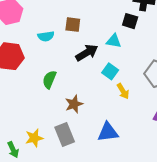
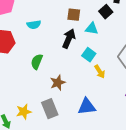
black square: (130, 21) -> (106, 12), turned 32
brown square: (73, 25) -> (74, 15), moved
black arrow: (87, 53) -> (69, 39), turned -36

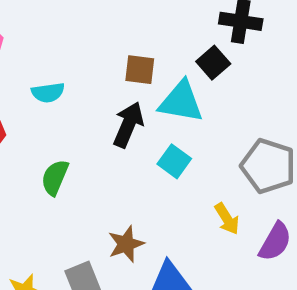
cyan triangle: (92, 29) -> (181, 102), size x1.5
yellow arrow: (100, 72) -> (227, 219), moved
brown star: (58, 83) -> (126, 244), moved

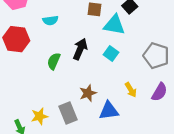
black arrow: (128, 125) -> (80, 49), moved
yellow arrow: (227, 219) -> (131, 90), moved

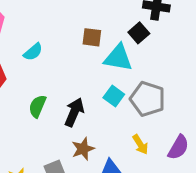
cyan semicircle: (50, 20) -> (33, 52), turned -32
black arrow: (80, 49) -> (74, 112), moved
gray pentagon: (156, 56) -> (148, 99), moved

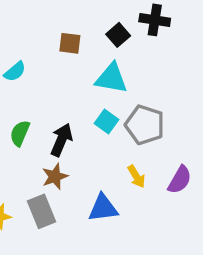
black square: (139, 33) -> (118, 35), moved
brown square: (92, 37) -> (70, 43), moved
brown star: (83, 149) -> (55, 176), moved

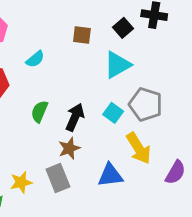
cyan triangle: (111, 78) -> (117, 65), turned -40
cyan square: (106, 122) -> (113, 113), moved
yellow arrow: (136, 176) -> (139, 148), size x1.6
purple semicircle: (180, 180) -> (175, 172), moved

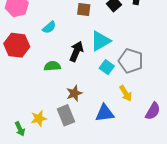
cyan triangle: (117, 65) -> (100, 41), moved
green semicircle: (39, 112) -> (52, 66), turned 63
black arrow: (75, 117) -> (76, 51), moved
yellow arrow: (139, 148) -> (126, 93), size x0.7

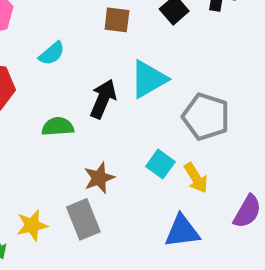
cyan square: (107, 67) -> (160, 164), moved
blue triangle: (105, 113) -> (182, 231), moved

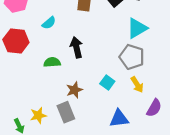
cyan triangle: (149, 79) -> (137, 28), moved
black arrow: (103, 99) -> (77, 47), turned -36
yellow arrow: (196, 178) -> (137, 85), moved

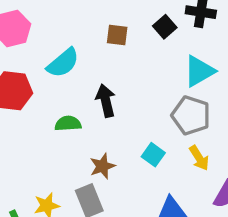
cyan semicircle: (49, 23) -> (63, 63), size x1.5

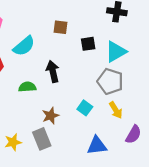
black square: (165, 27) -> (88, 44), moved, turned 32

